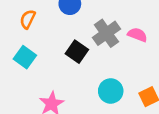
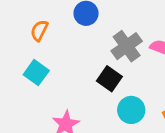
black square: (77, 52) -> (109, 79), moved

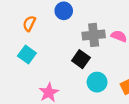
gray cross: (127, 46) -> (94, 35), turned 30

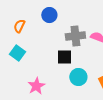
black square: (81, 59) -> (64, 57), turned -35

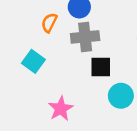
orange semicircle: (19, 26) -> (49, 23), moved
gray cross: (75, 36) -> (85, 37), moved

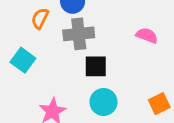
cyan circle: (121, 96) -> (104, 102), moved

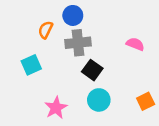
cyan square: (23, 60) -> (31, 65), turned 30
black square: (96, 66) -> (92, 70), turned 36

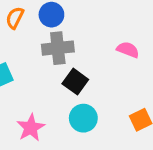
orange semicircle: (46, 30) -> (15, 18), moved

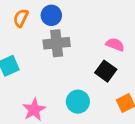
black square: (75, 82) -> (106, 71), moved

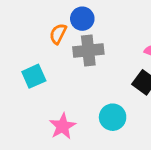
orange semicircle: (21, 18) -> (58, 34), moved

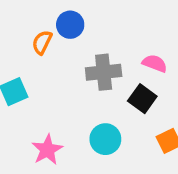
gray cross: (88, 50) -> (104, 72), moved

